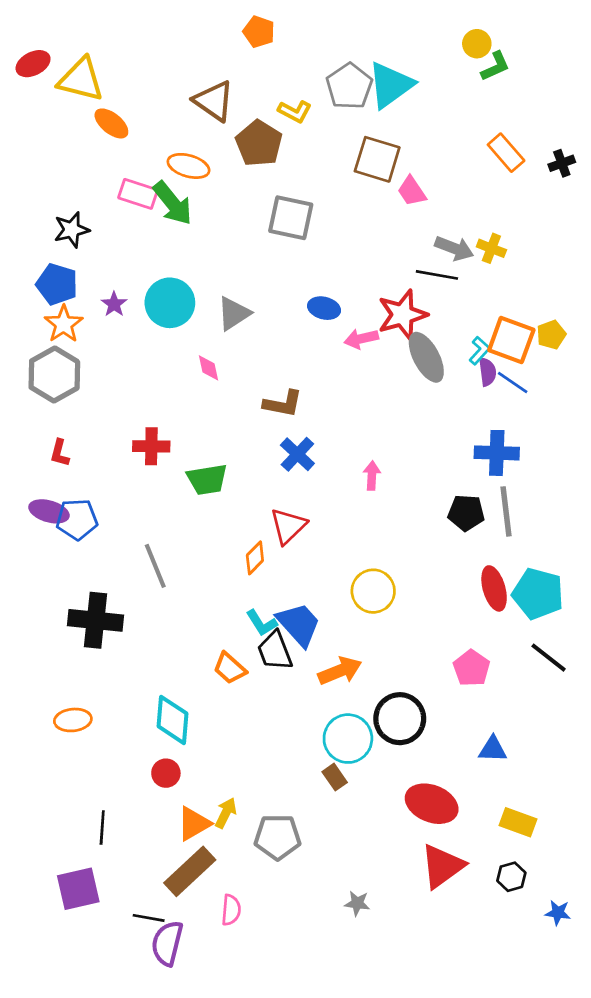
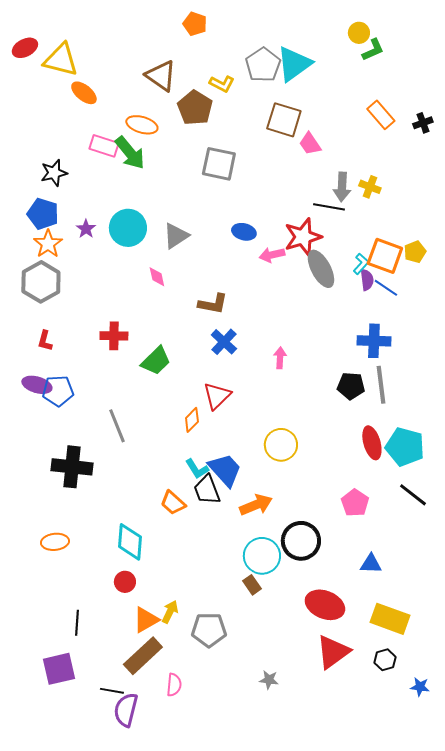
gray arrow: (454, 248) -> (342, 187), turned 72
green trapezoid: (207, 479) -> (156, 361), turned -36
yellow rectangle: (518, 822) -> (390, 619), size x1.4

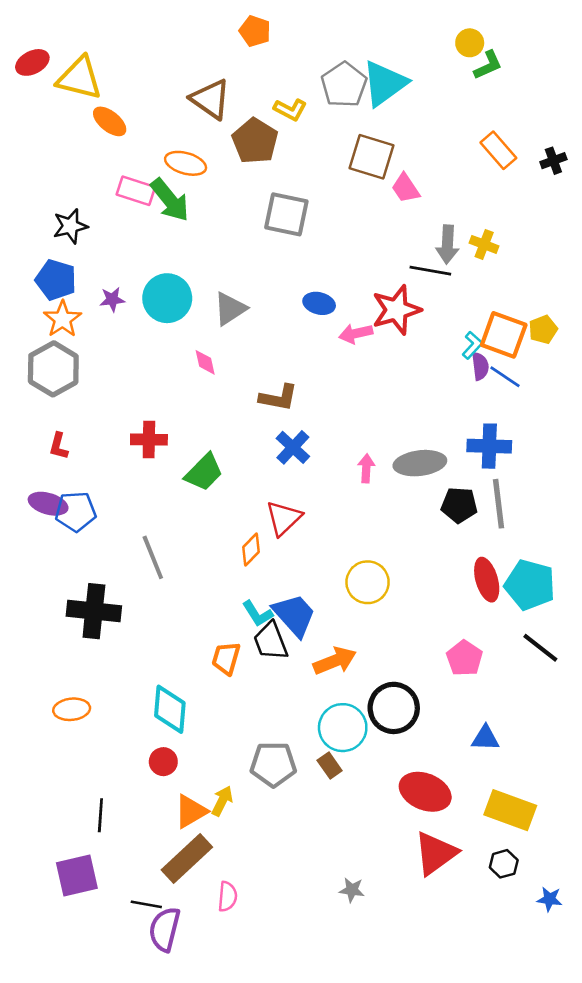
purple star: (86, 229) -> (112, 299), turned 30
gray ellipse: (321, 269) -> (420, 463), moved, turned -69
orange trapezoid: (173, 503) -> (226, 658), turned 64
gray pentagon: (209, 630) -> (273, 764), moved

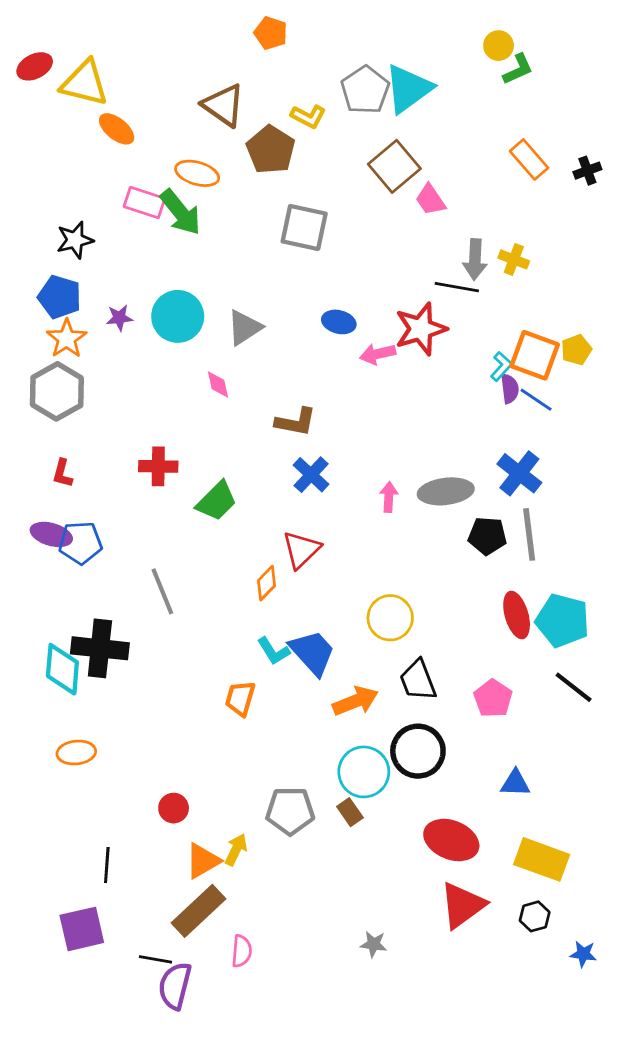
brown square: (371, 157) -> (394, 166), turned 33
blue cross: (489, 446) -> (519, 473), turned 36
black trapezoid: (271, 641) -> (418, 680), moved
cyan diamond: (170, 709) -> (62, 669), moved

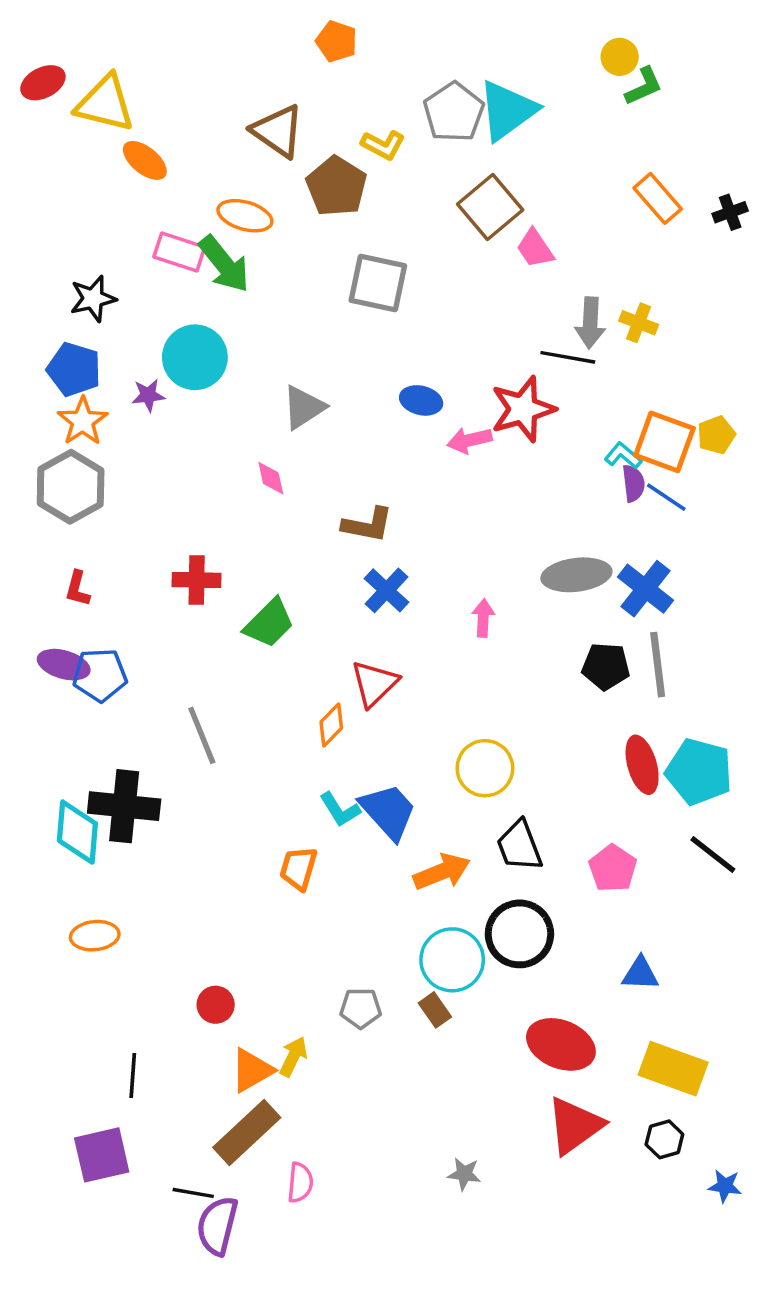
cyan circle: (178, 316) -> (195, 357), moved
cyan L-shape: (501, 366) -> (623, 456), turned -92
gray ellipse: (446, 491) -> (576, 575), moved
gray pentagon: (290, 811) -> (361, 1008), size x0.7

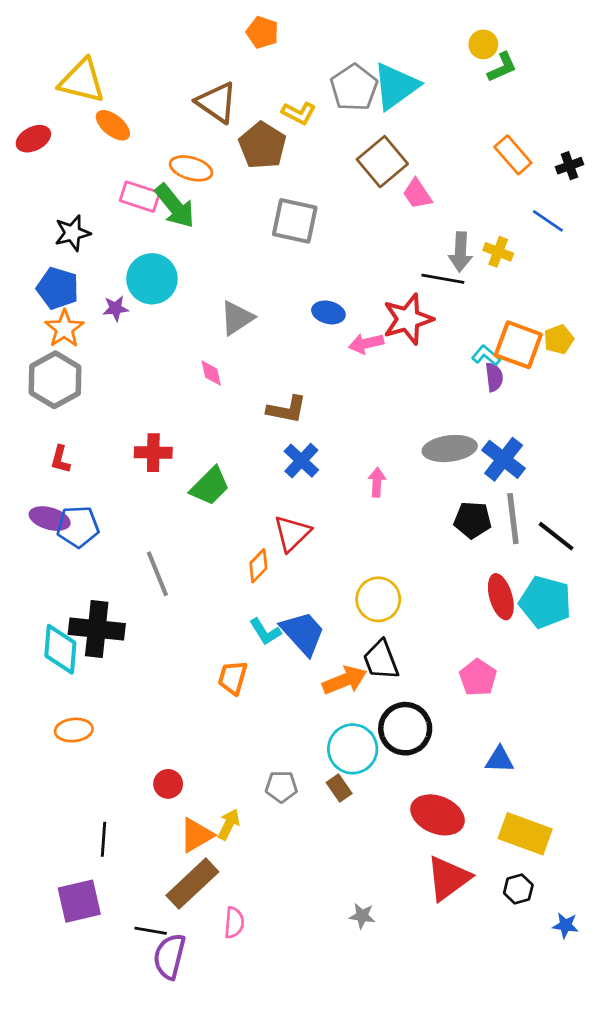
red ellipse: (43, 83) -> (33, 139), moved
blue line: (666, 497) -> (548, 221), moved
black trapezoid: (519, 846) -> (381, 660), moved
black line: (713, 855) -> (556, 536), moved

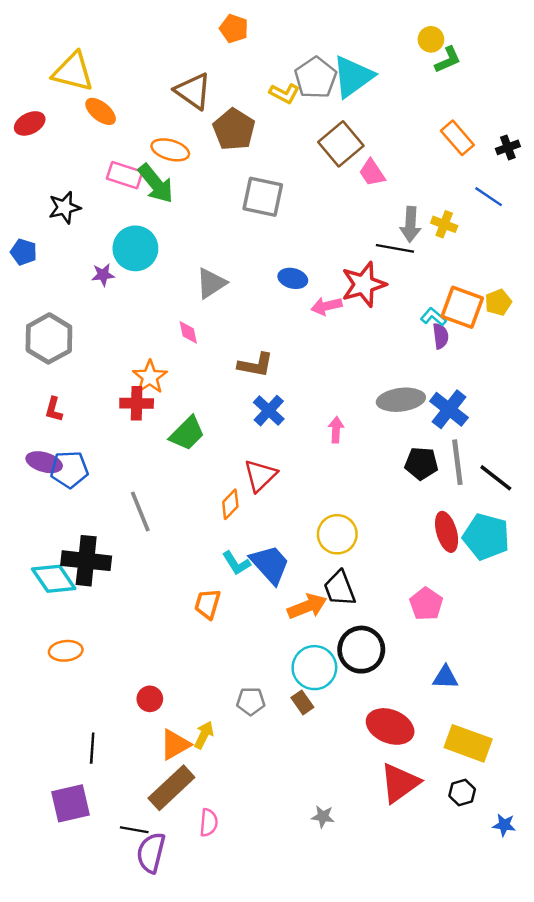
yellow L-shape: (299, 113) -> (284, 93), moved
blue pentagon: (58, 288) -> (24, 252), moved, size x0.7
orange star: (64, 329) -> (150, 377), moved
cyan diamond: (60, 649) -> (54, 579), turned -39

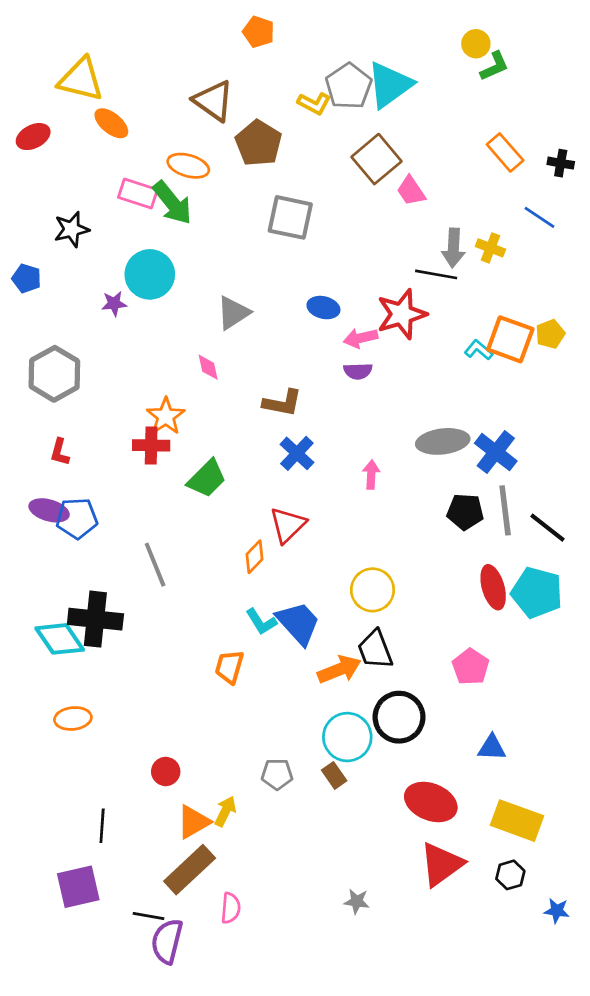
black cross: (508, 147) -> (561, 163), turned 30
purple semicircle: (441, 336) -> (358, 371), moved, turned 95

